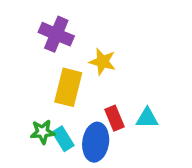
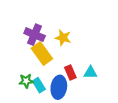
purple cross: (56, 34) -> (35, 35), moved
yellow rectangle: (68, 87) -> (42, 54), turned -50

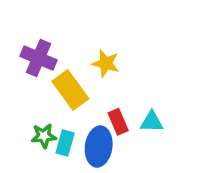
purple cross: (35, 35) -> (38, 58), moved
cyan rectangle: (39, 85) -> (65, 143), turned 48

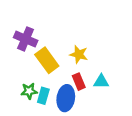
yellow star: (106, 63) -> (79, 54), moved

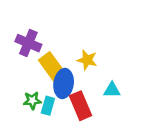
red rectangle: (79, 82) -> (81, 106), moved, size x1.5
blue ellipse: (66, 98) -> (64, 83), moved

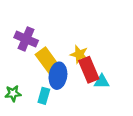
green star: (32, 100) -> (13, 93), moved
red rectangle: (81, 106) -> (89, 70), moved

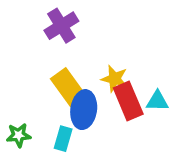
purple cross: (26, 39) -> (61, 26), moved, turned 35
cyan triangle: (102, 82) -> (157, 101), moved

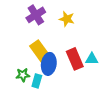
yellow star: (114, 79) -> (67, 19), moved
green star: (19, 135) -> (23, 75), moved

